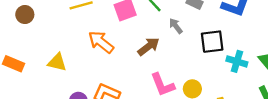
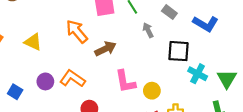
brown arrow: (149, 46) -> (105, 49), moved

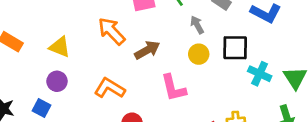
purple circle: (45, 81) -> (57, 81), moved
yellow circle: (152, 91) -> (199, 54), moved

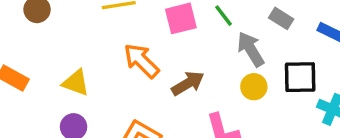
gray arrow: (197, 25) -> (251, 49), size x1.5

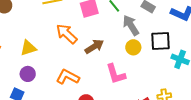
yellow triangle: (76, 83) -> (28, 48), turned -36

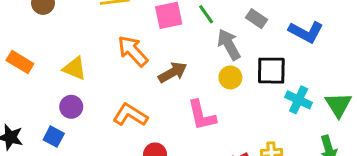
yellow triangle: (28, 48) -> (75, 68), turned 36

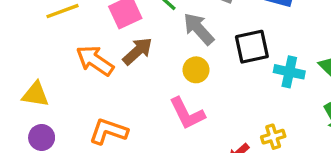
brown arrow: (173, 72) -> (138, 51), moved
yellow circle: (230, 77) -> (196, 70), moved

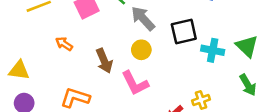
brown arrow: (138, 51) -> (104, 61), moved, turned 110
orange arrow: (95, 61) -> (64, 44), size x0.6

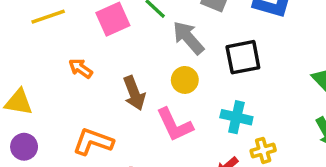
cyan cross: (213, 50) -> (236, 117), moved

